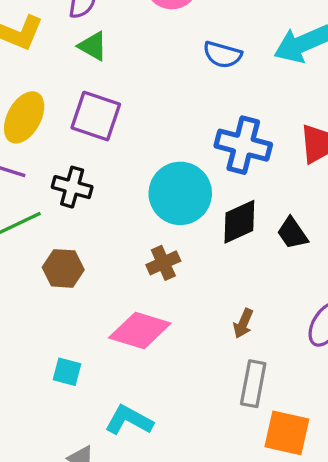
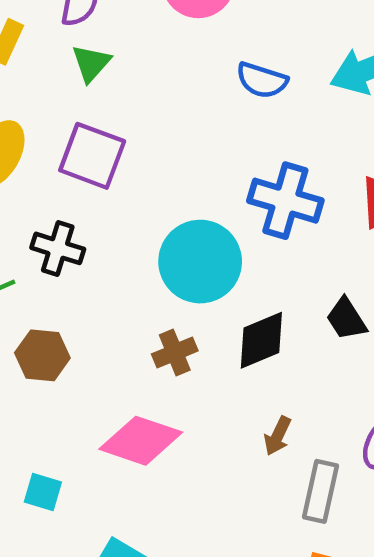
green triangle: (93, 46) -> (91, 63), turned 40
black diamond: (239, 222) -> (261, 340), moved
gray rectangle: (253, 384) -> (320, 491), moved

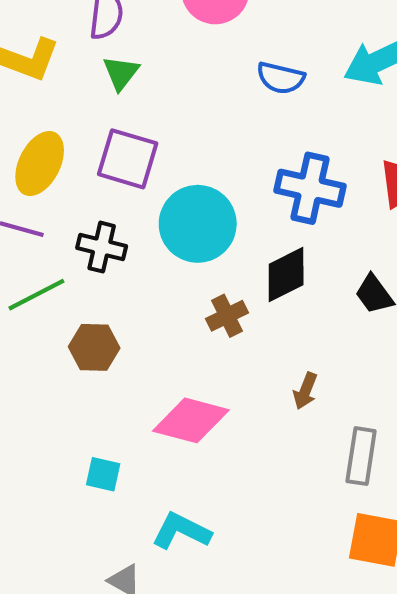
cyan circle: (200, 262) -> (198, 224), moved
black diamond: (261, 340) -> (286, 274), moved
brown cross: (175, 352) -> (227, 316), moved
brown arrow: (278, 436) -> (305, 391), moved

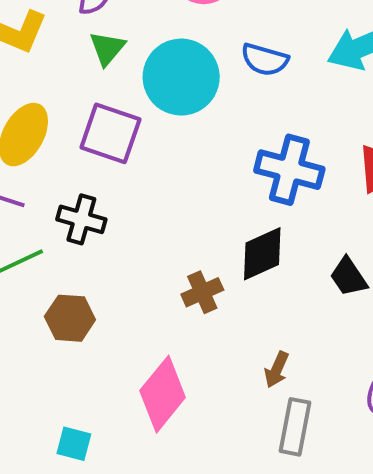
cyan circle: (198, 224) -> (181, 77), moved
pink diamond: (191, 420) -> (163, 394), turned -68
gray rectangle: (361, 456) -> (295, 427), moved

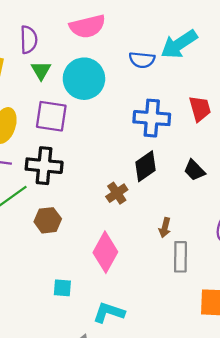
blue semicircle: (265, 60) -> (142, 60), moved
black cross: (81, 219) -> (44, 166), size x1.4

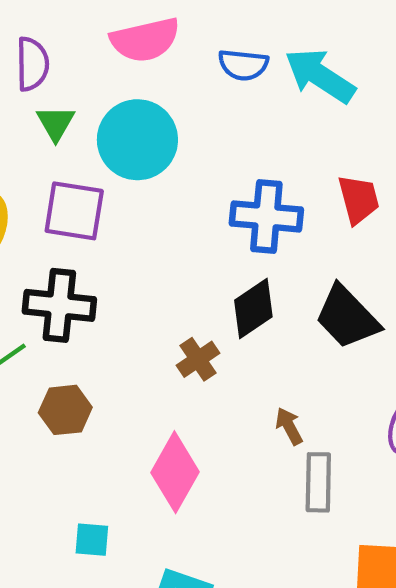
cyan arrow: (179, 44) -> (320, 76), turned 66
blue semicircle: (142, 60) -> (243, 65), moved
black trapezoid: (194, 170) -> (347, 317), size x1.6
brown arrow: (165, 228) -> (289, 426), turned 138

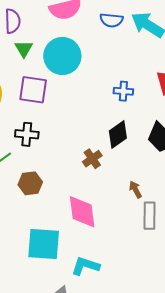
blue cross: (266, 216) -> (123, 91), size x0.6
black cross: (59, 305) -> (27, 134), size x0.7
pink diamond: (175, 472) -> (82, 212), turned -36
cyan square: (92, 540) -> (44, 244), size x2.0

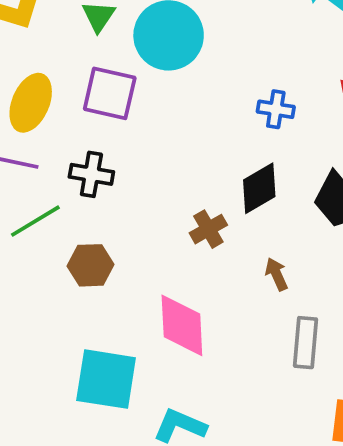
brown arrow: (135, 189) -> (277, 274), moved

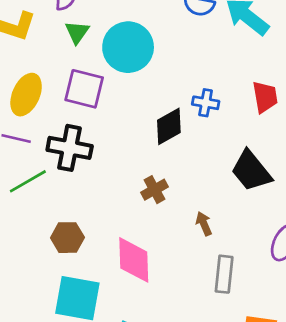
black cross: (91, 174) -> (70, 148), size x1.4
black diamond: (259, 188) -> (169, 126), moved
brown hexagon: (91, 265) -> (67, 238), moved

